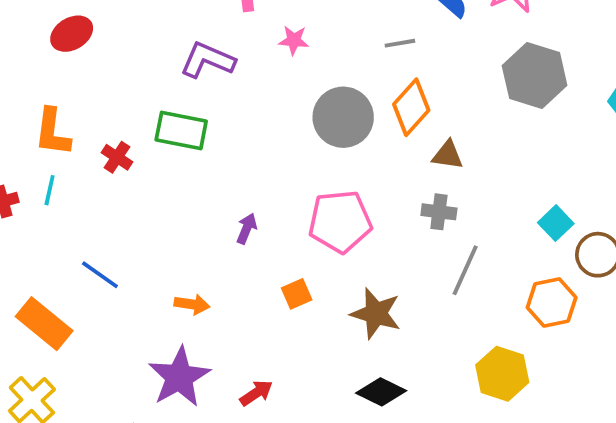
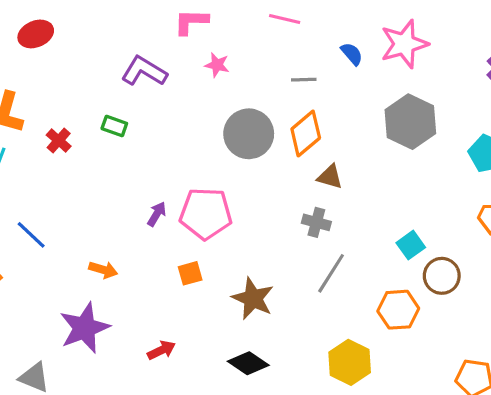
green rectangle: (181, 130) -> (114, 126), size x0.6
pink pentagon: (340, 221) -> (206, 214), moved
red arrow: (256, 393) -> (161, 350), moved

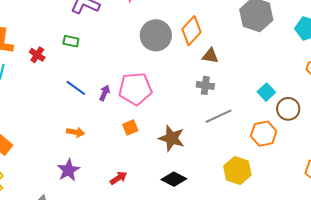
blue line: (31, 235) -> (76, 88), moved
gray line: (331, 273) -> (219, 116), turned 40
purple star: (84, 328) -> (68, 170), size x0.7

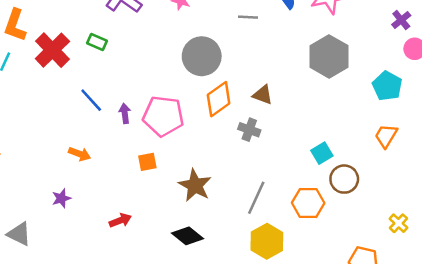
orange diamond: (192, 31) -> (219, 99), moved
red cross: (37, 55) -> (52, 50), size x1.8
purple arrow: (105, 93) -> (125, 113), turned -42
gray line: (219, 116) -> (256, 198), moved, turned -52
purple star: (68, 170) -> (61, 198), size x0.7

